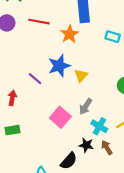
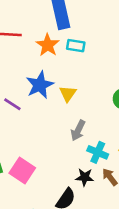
cyan rectangle: (113, 37) -> (76, 46), moved
pink square: (60, 117) -> (22, 170), moved

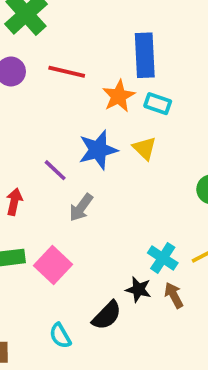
yellow triangle: (68, 94) -> (145, 148), moved, turned -30
gray arrow: (78, 130) -> (81, 207), moved

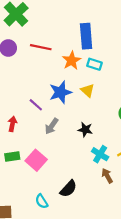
black star: (138, 289) -> (85, 130), moved

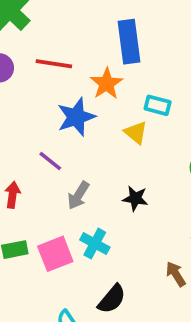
cyan rectangle: (94, 64) -> (158, 105), moved
blue star: (60, 92) -> (76, 117), moved
cyan cross: (100, 154) -> (95, 244), moved
pink square: (36, 160) -> (55, 254), turned 30

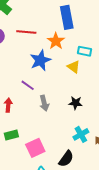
gray arrow: (78, 195) -> (44, 103), turned -42
cyan cross: (95, 244) -> (81, 134), moved, turned 35
pink square: (55, 254) -> (35, 148), moved

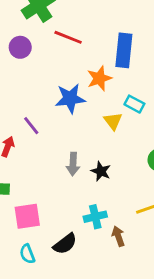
red line: (26, 32) -> (68, 37), moved
purple line: (28, 85) -> (31, 126), moved
gray arrow: (44, 103) -> (73, 164), moved

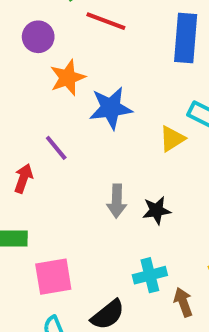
orange star: (99, 78) -> (68, 78), moved
yellow triangle: (113, 121) -> (172, 139), turned 36
black star: (101, 171) -> (156, 210), turned -30

